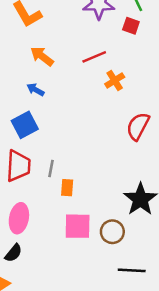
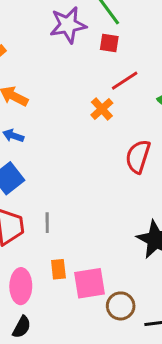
red line: (94, 57) -> (125, 81), moved
orange rectangle: (67, 188) -> (58, 269), moved
brown circle: (112, 232) -> (121, 306), moved

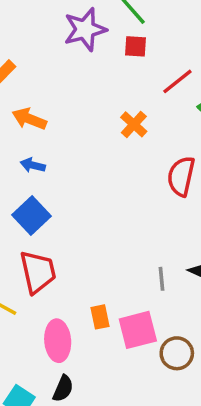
red line: (125, 81) -> (177, 81), moved
gray line: (47, 223) -> (162, 279), moved

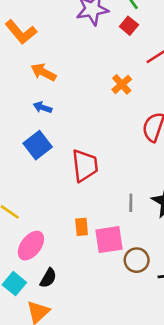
red square: (135, 46) -> (129, 26), turned 30
red trapezoid: (38, 272) -> (85, 166), moved
pink ellipse: (58, 341) -> (31, 246), moved, turned 36

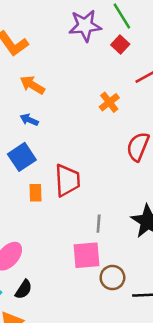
gray line: (131, 203) -> (99, 224), moved
orange rectangle: (82, 227) -> (35, 193), moved

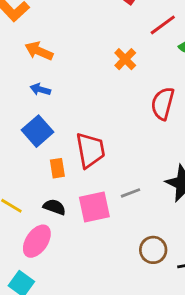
gray line: (99, 224) -> (131, 193), turned 72
pink square: (86, 255) -> (94, 207), moved
black semicircle: (24, 289) -> (54, 207), moved, turned -96

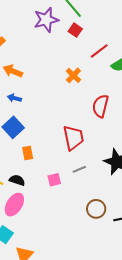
red trapezoid: (90, 150) -> (73, 138), moved
black semicircle: (54, 207) -> (17, 180), moved
pink square: (94, 207) -> (54, 180), size x0.6

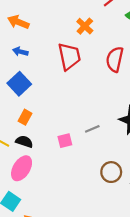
red trapezoid: (73, 138) -> (69, 56), moved
orange rectangle: (28, 153) -> (25, 117), moved, turned 40

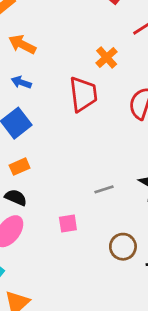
orange rectangle: (25, 117) -> (20, 167), turned 32
pink square: (65, 141) -> (68, 223), moved

